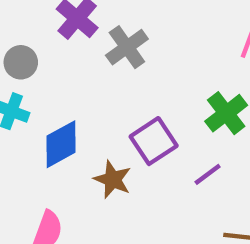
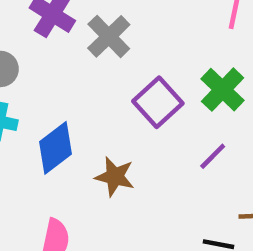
purple square: (154, 141) -> (158, 102), moved

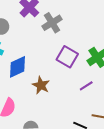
purple square: (158, 102) -> (67, 57), turned -30

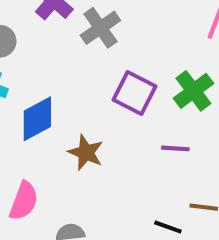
purple line: (86, 86) -> (175, 148), turned 40

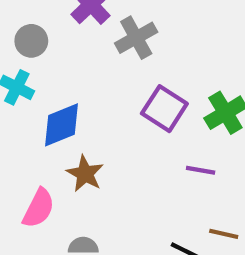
brown star: (86, 152) -> (85, 174), moved

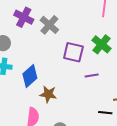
purple line: (201, 170) -> (92, 75), moved

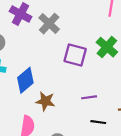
purple line: (92, 75) -> (89, 97), moved
black line: (105, 113) -> (98, 122), moved

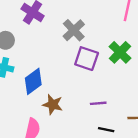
gray cross: (49, 24) -> (74, 30), moved

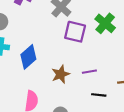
brown star: (53, 105) -> (61, 74), moved, turned -30

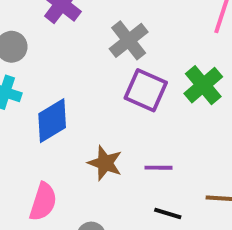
brown star: (61, 74) -> (105, 163), turned 30

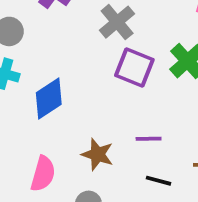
brown star: (105, 163) -> (98, 154), moved

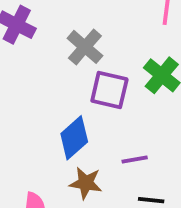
blue diamond: (49, 98) -> (74, 138), moved

